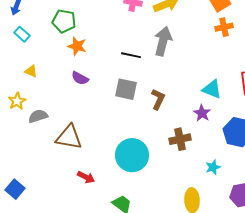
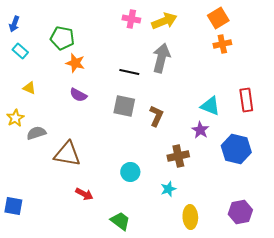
cyan circle: (132, 155) -> (130, 172), size x0.6
cyan star: (213, 167) -> (168, 189), moved
blue square: (15, 189) -> (13, 206), turned -30

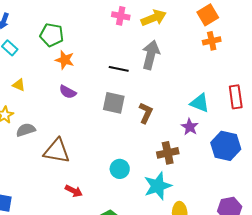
cyan star: (168, 189) -> (158, 186), size x1.8

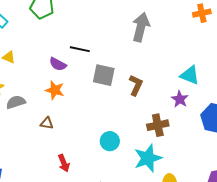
orange star: (65, 60) -> (55, 90), moved
black line: (119, 69) -> (80, 49), moved
brown triangle: (57, 151) -> (47, 123), size x0.5
red arrow: (74, 191) -> (64, 163), turned 42

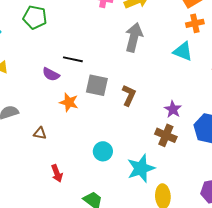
cyan triangle: (190, 75) -> (183, 51), moved
orange star: (55, 90) -> (69, 102), moved
brown cross: (158, 125) -> (166, 135), moved, turned 35

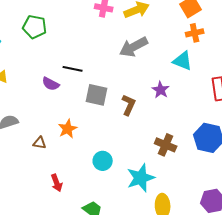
gray arrow: (134, 37) -> (134, 47), turned -132
orange star: (69, 102) -> (68, 129), moved, turned 30
purple star: (173, 109) -> (161, 90), moved

